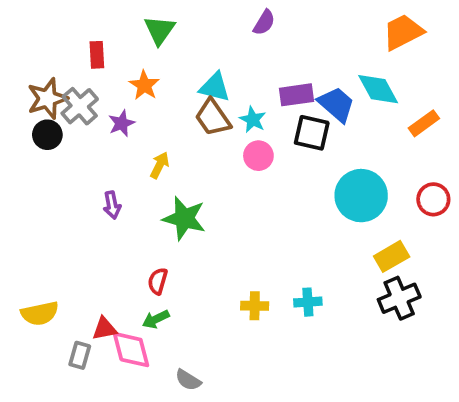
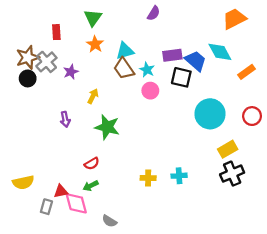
orange star: (144, 85) -> (95, 44), moved
cyan triangle: (215, 87) -> (125, 51), turned -30
red semicircle: (158, 281) -> (92, 164), turned -136

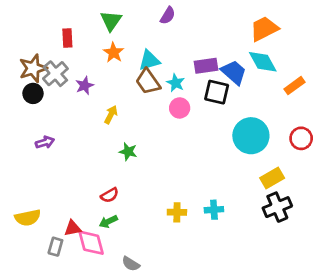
purple semicircle: (154, 13) -> (168, 16), moved
orange trapezoid: (234, 19) -> (264, 29), moved
purple arrow: (65, 119) -> (45, 142), moved, turned -96
green star: (107, 127) -> (128, 152), size x0.6

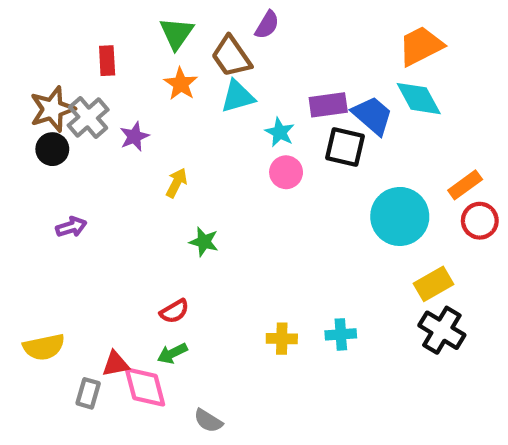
brown trapezoid: (148, 82) -> (231, 56), moved
orange rectangle: (295, 86) -> (465, 185), moved
black cross: (277, 207) -> (442, 330), turned -36

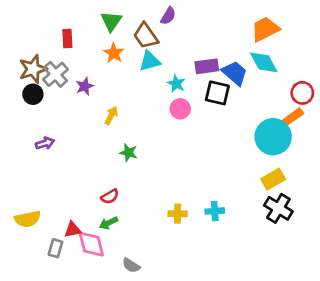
cyan circle: (400, 216) -> (273, 137), moved
red circle: (480, 221) -> (302, 93), moved

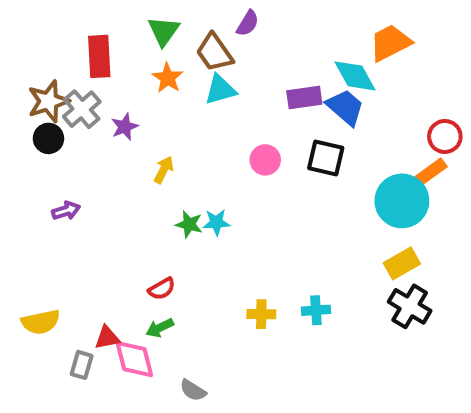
red rectangle: (67, 38) -> (99, 56), size x1.5
cyan diamond: (264, 62) -> (355, 76), moved
cyan star: (176, 84) -> (216, 222), moved, turned -30
black square: (217, 93) -> (326, 158), moved

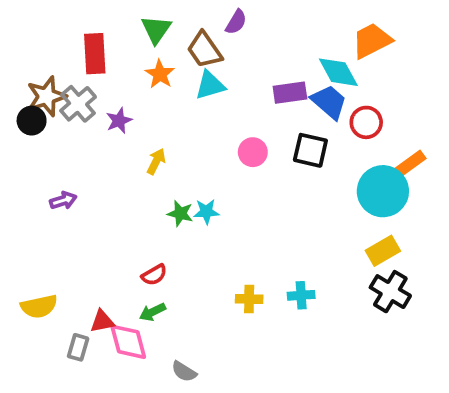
red circle: (445, 136) -> (366, 122), moved
black circle: (48, 138) -> (32, 121), moved

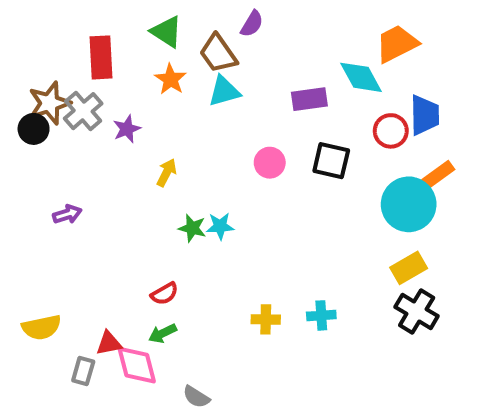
green triangle: (156, 29) -> (167, 32), turned -32
blue trapezoid: (329, 102) -> (424, 115), moved, turned 48

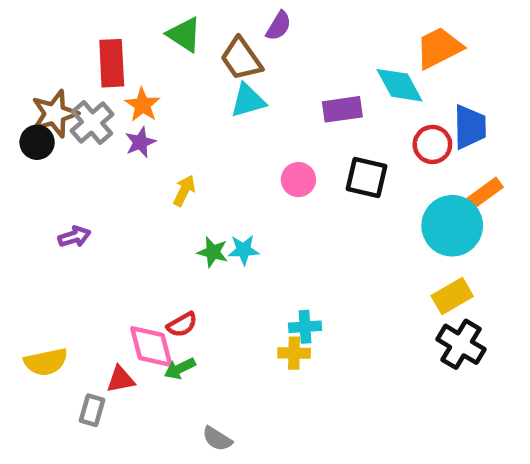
orange star: (170, 79) -> (142, 105), moved
cyan cross: (321, 315) -> (305, 327), moved
pink diamond: (137, 365) -> (151, 347), moved

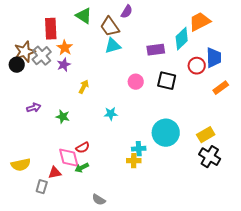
cyan diamond: (399, 85) -> (182, 39), turned 75
cyan circle: (452, 226) -> (166, 133), moved
green star: (213, 252) -> (63, 117), moved

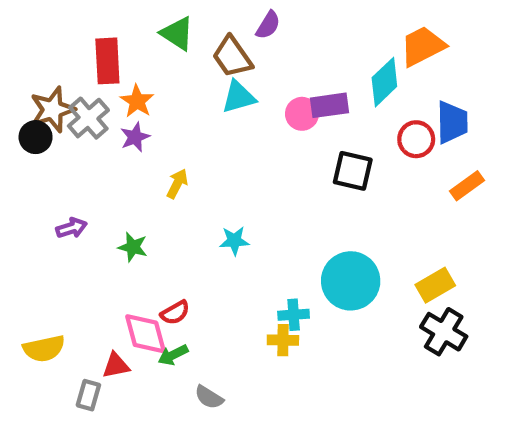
pink circle: (136, 82) -> (302, 114), moved
gray semicircle: (99, 200) -> (209, 397), moved

